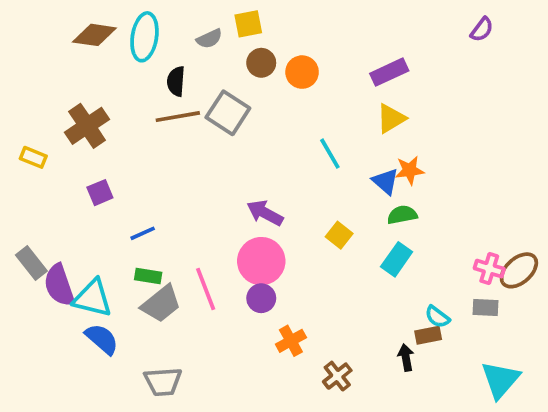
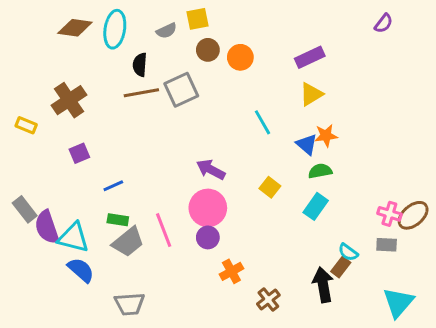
gray square: (228, 113) -> (181, 90), turned 32
brown rectangle: (428, 335) -> (341, 267), turned -42
black arrow: (406, 358) -> (323, 285), size x1.6

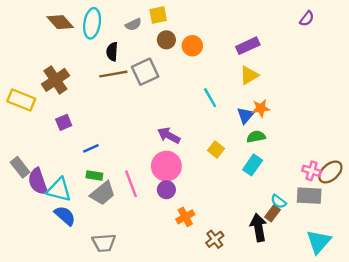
brown diamond: (75, 28) -> (60, 22), turned 40
yellow rectangle: (26, 125) -> (21, 100), size x1.6
blue triangle: (307, 144) -> (245, 115), turned 30
gray rectangle: (387, 245) -> (309, 196), size x1.5

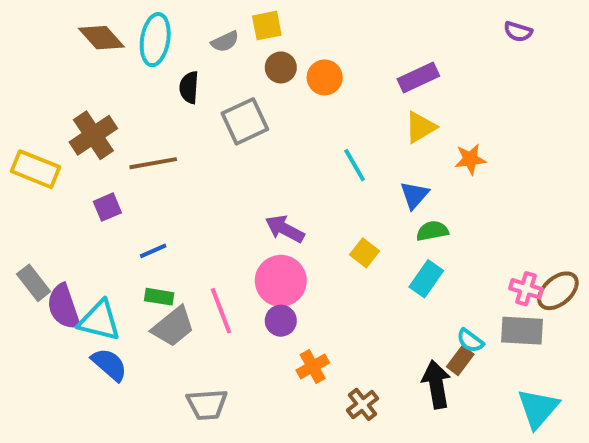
purple semicircle: (307, 19) -> (518, 32), turned 70
brown line: (113, 74) -> (153, 163), moved
orange star: (261, 108) -> (470, 159), moved
gray trapezoid: (104, 243) -> (207, 404), moved

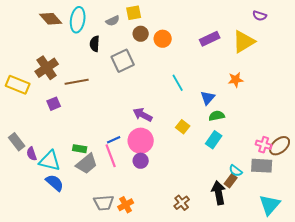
yellow triangle: (420, 127) -> (244, 42), moved, size x1.4
blue line: (153, 251) -> (114, 140), moved
purple semicircle: (63, 307) -> (32, 154), size x0.6
orange cross: (313, 367) -> (126, 205), moved

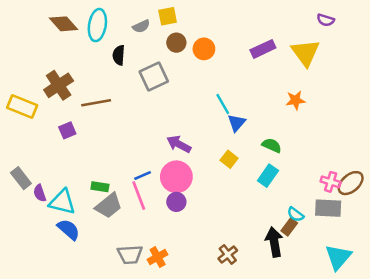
yellow triangle: (244, 42) -> (306, 53), turned -35
blue triangle: (208, 98) -> (237, 123), moved
green semicircle: (217, 116) -> (272, 145), turned 35

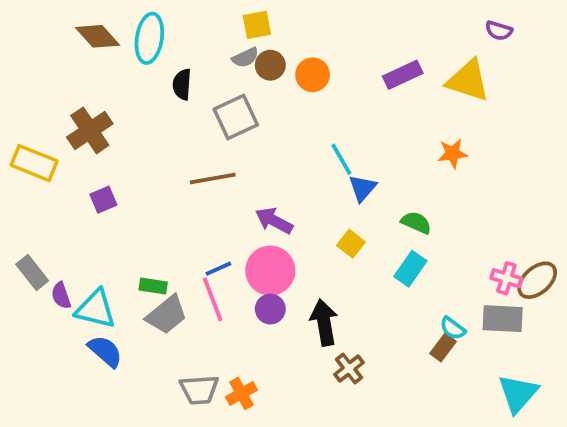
gray semicircle: (141, 26) -> (245, 57), moved
yellow triangle: (306, 53) -> (468, 81), turned -36
brown line: (96, 103) -> (213, 178), moved
black arrow: (274, 242) -> (324, 322), moved
brown cross: (228, 255) -> (349, 369), moved

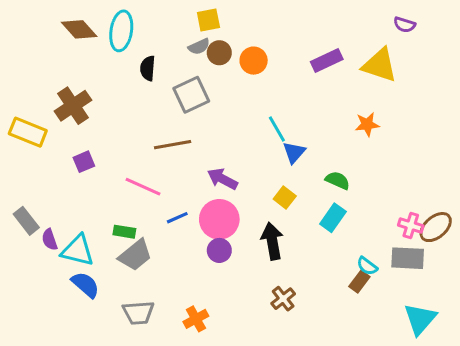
pink line: (213, 299) -> (143, 187), moved, turned -45
black arrow: (324, 322) -> (272, 241), moved
gray trapezoid: (199, 390) -> (138, 313), moved

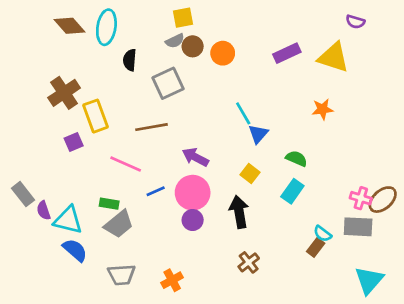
yellow rectangle: (28, 132) -> (95, 116), moved, turned 48

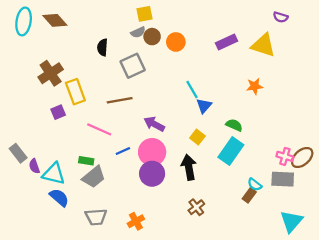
cyan ellipse: (106, 27) -> (24, 21), moved
cyan rectangle: (292, 191) -> (231, 151), size x1.4
purple circle: (193, 220) -> (152, 174), size x1.5

